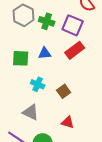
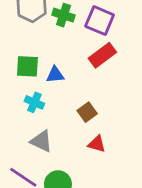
blue triangle: (45, 53) -> (55, 75), moved
cyan cross: (38, 84) -> (34, 102), moved
red triangle: (68, 122) -> (97, 144), moved

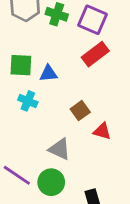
gray triangle: (41, 141) -> (59, 149), moved
red triangle: (97, 144) -> (102, 131), moved

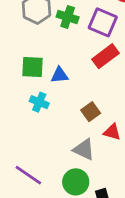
gray triangle: (59, 149) -> (84, 149), moved
green circle: (51, 182) -> (76, 182), moved

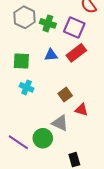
blue triangle: (59, 75) -> (51, 55), moved
green circle: (76, 182) -> (43, 138), moved

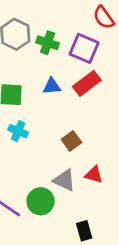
red triangle: (81, 110) -> (94, 175), moved

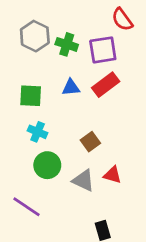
purple square: (84, 48) -> (103, 50), turned -32
green circle: (41, 201) -> (47, 165), moved

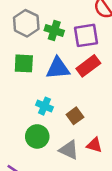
blue triangle: (71, 87) -> (58, 68), size x1.5
green square: (31, 96) -> (24, 63), moved
cyan cross: (38, 132) -> (45, 106), moved

